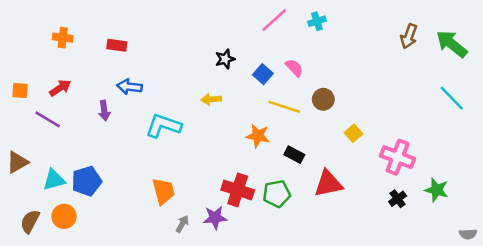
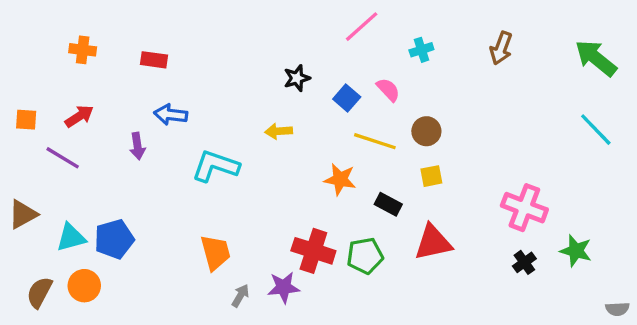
cyan cross: (317, 21) -> (421, 50), moved
brown arrow: (409, 36) -> (501, 48), moved
yellow square: (353, 133) -> (431, 176), moved, turned 30

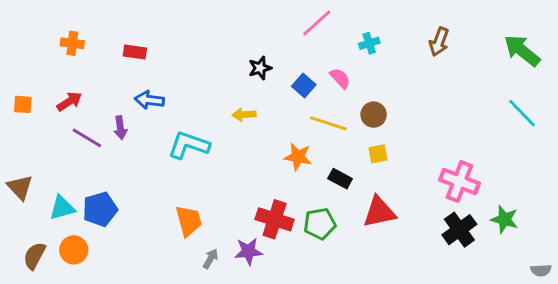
purple line: (63, 158) -> (87, 138), moved
brown triangle: (23, 214) -> (20, 187), turned -44
black cross: (524, 262) -> (459, 230), size x1.6

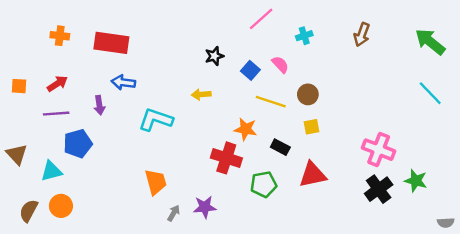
red rectangle: (135, 52) -> (111, 43), size x1.8
purple line: (87, 138) -> (56, 114), moved, turned -35
blue pentagon: (100, 209) -> (78, 144), moved
red cross: (275, 219) -> (226, 158), moved

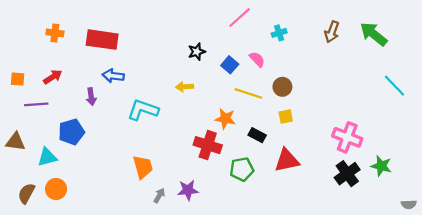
green arrow: (430, 42) -> (374, 34), moved
purple line: (56, 114) -> (36, 104), moved
brown triangle: (17, 154) -> (15, 142), turned -40

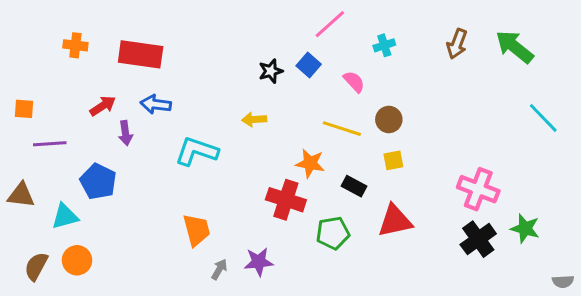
blue square: (230, 65) -> (309, 65), moved
red arrow: (53, 77) -> (103, 106), moved
blue pentagon: (71, 132) -> (98, 182), turned -30

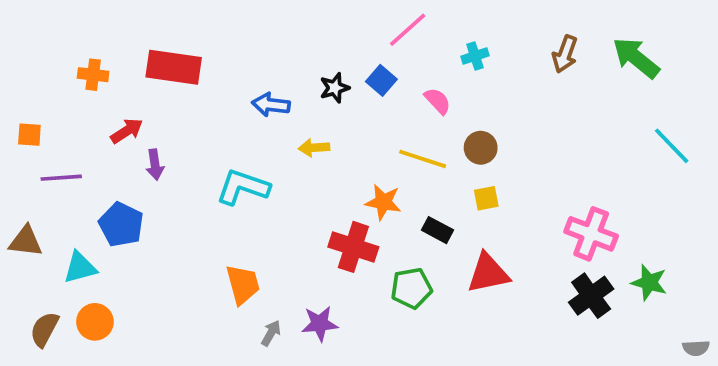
orange cross: (75, 45) -> (93, 75), moved
blue arrow: (156, 104) -> (271, 105), moved

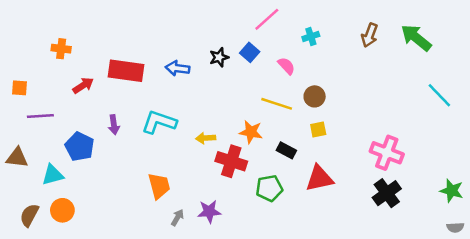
red rectangle: (174, 67) -> (126, 71), moved
yellow arrow: (314, 148) -> (206, 138), moved
purple arrow: (155, 165) -> (114, 125), moved
green star: (649, 283) -> (452, 191), moved

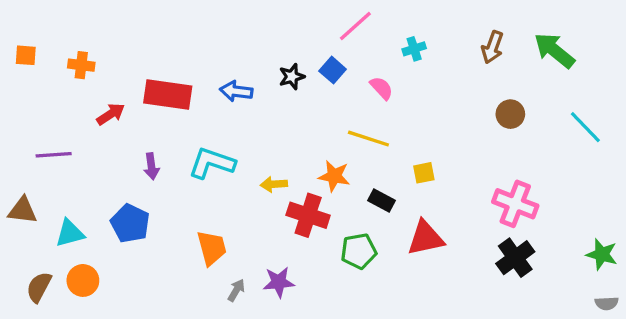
orange square: (20, 88) -> (26, 55), moved
brown circle: (315, 96) -> (510, 114), moved
blue pentagon: (80, 147) -> (130, 223), moved

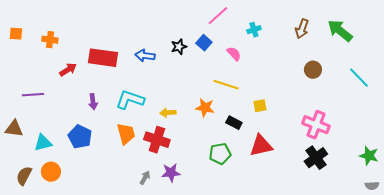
red cross: (308, 215) -> (157, 140), moved
orange trapezoid: (212, 248) -> (126, 134), moved

